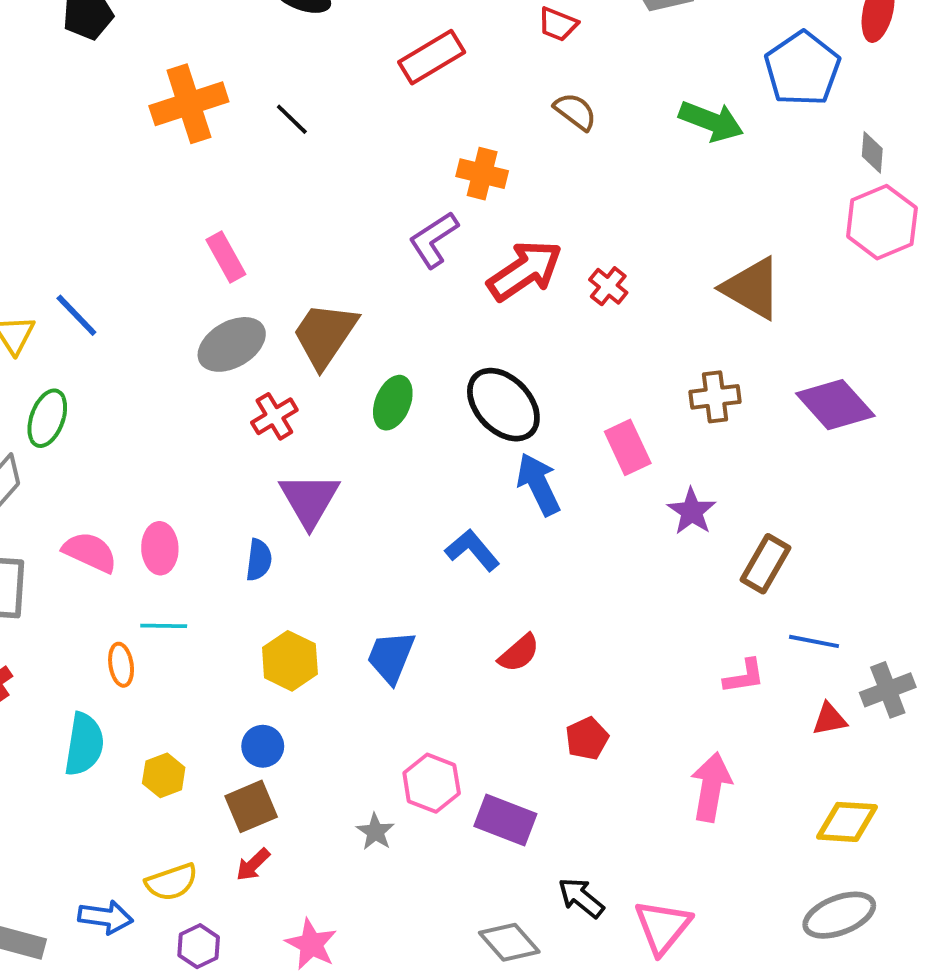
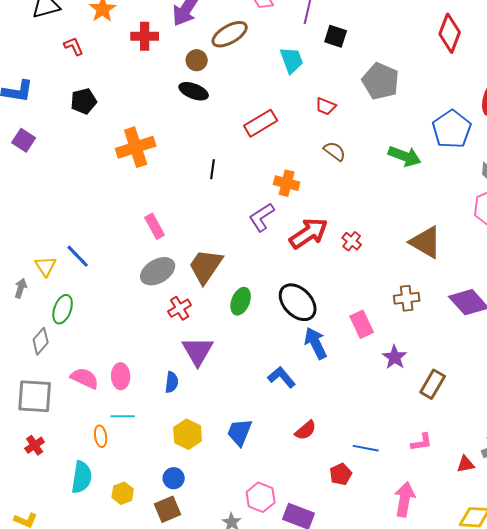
black line: (292, 119) -> (213, 169), moved, turned 54
blue line: (814, 641) -> (366, 448), moved

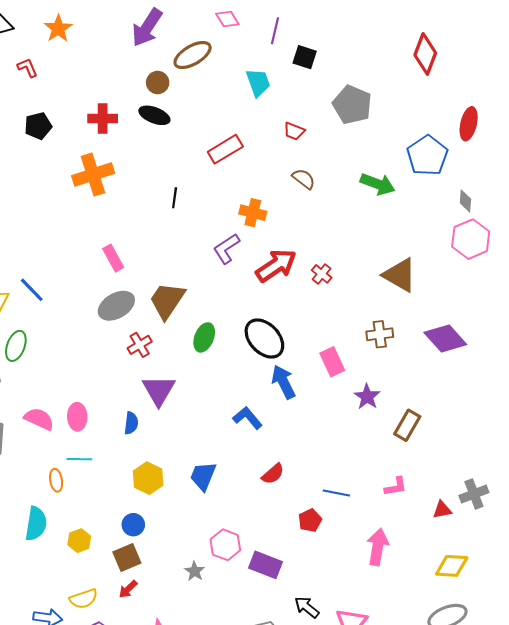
red cross: (145, 36) -> (103, 118), moved

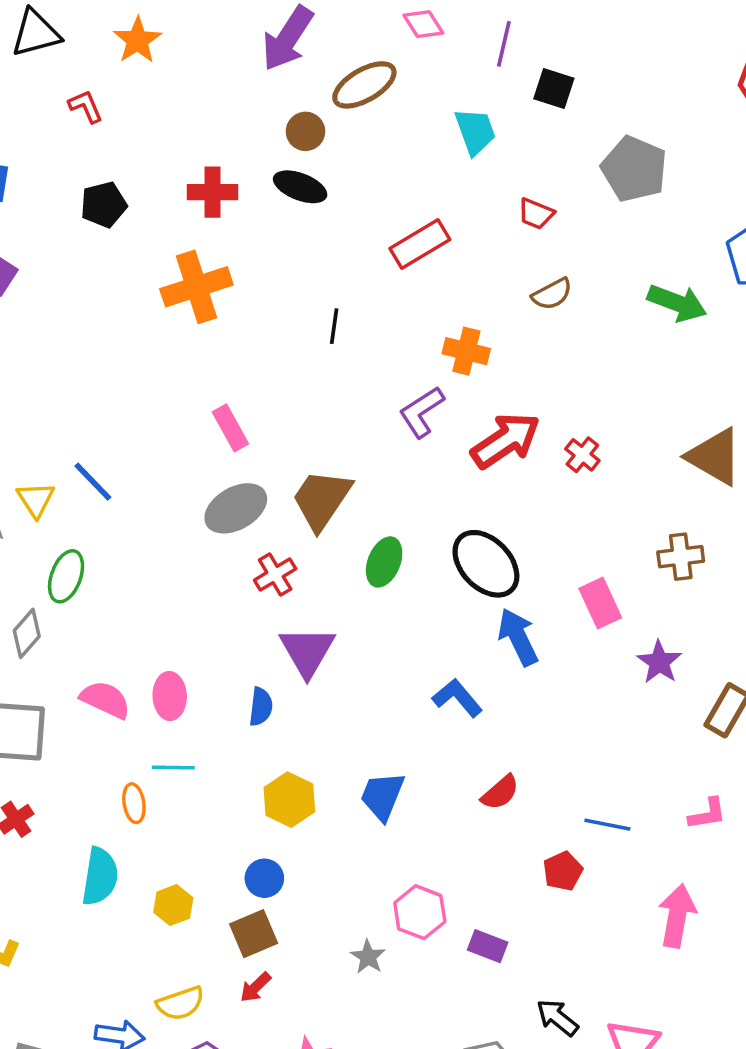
brown semicircle: (304, 179) -> (552, 294), turned 115
purple rectangle: (266, 565) -> (488, 946), size x0.7

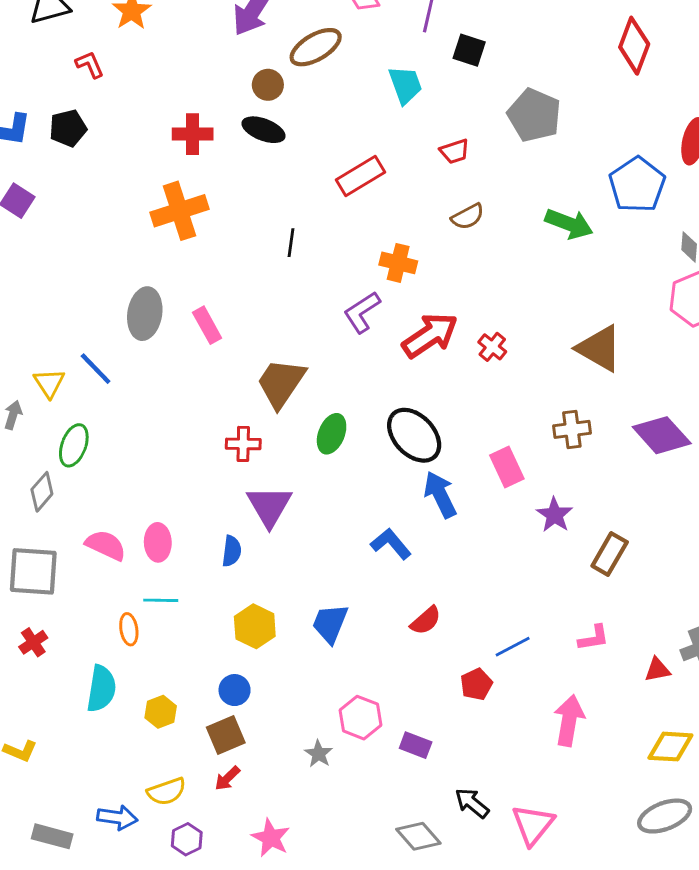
black pentagon: (104, 205) -> (68, 128), moved
red trapezoid: (536, 214) -> (455, 151), turned -40
gray ellipse: (236, 508) -> (145, 314), moved, turned -51
red cross: (275, 574) -> (243, 444), turned 32
blue line: (607, 825) -> (513, 647), turned -39

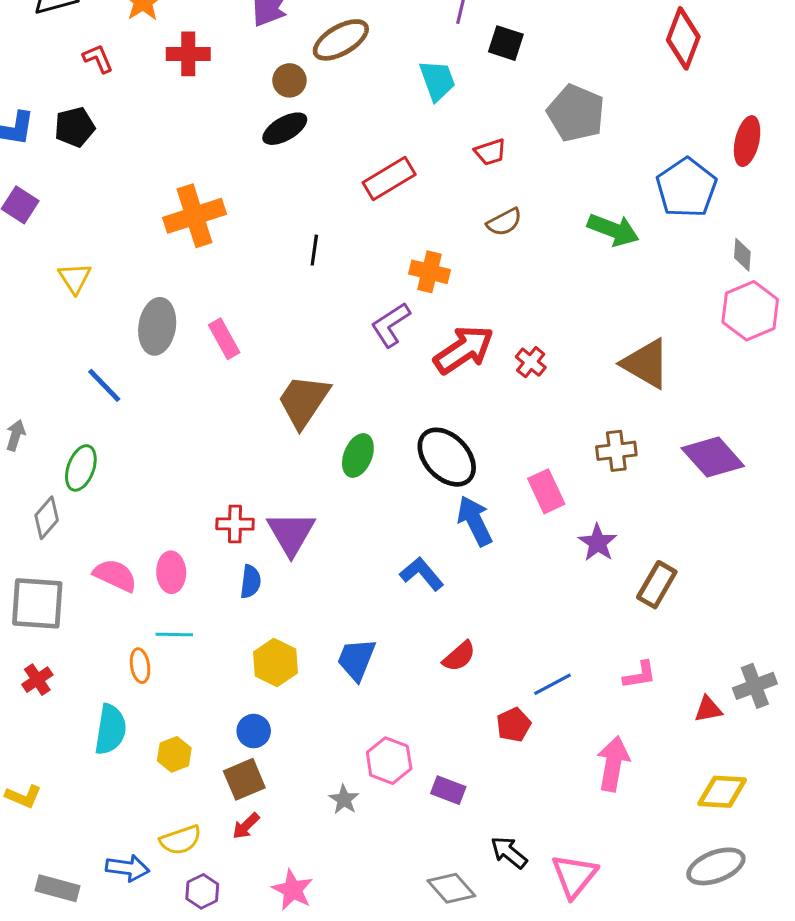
black ellipse: (264, 130) -> (285, 129), turned -51
red cross: (193, 134) -> (188, 54), moved
yellow triangle: (49, 383) -> (75, 278), moved
red cross: (243, 444) -> (235, 524), moved

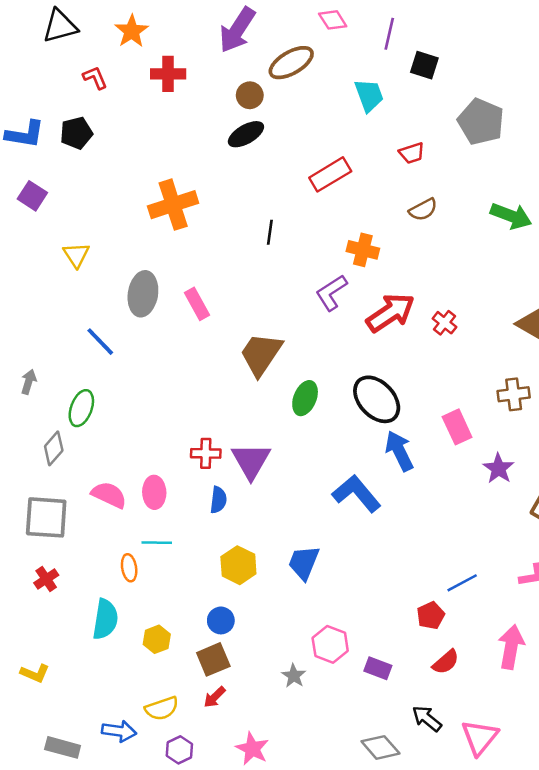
blue L-shape: (422, 574) -> (357, 494), size x1.4
red semicircle: (459, 656) -> (446, 662), moved

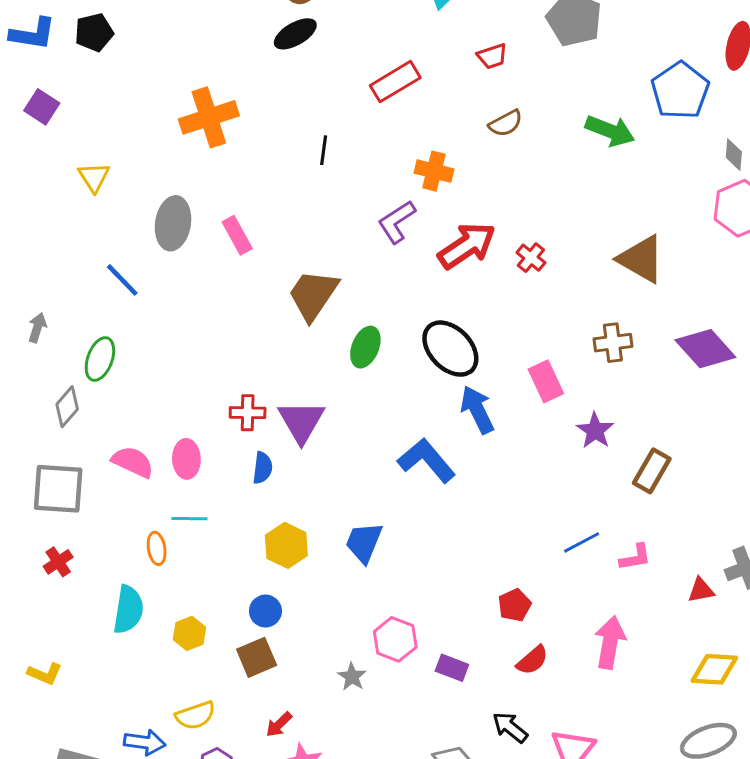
blue line: (462, 583) -> (582, 542), moved
red arrow: (215, 697) -> (279, 724), moved

